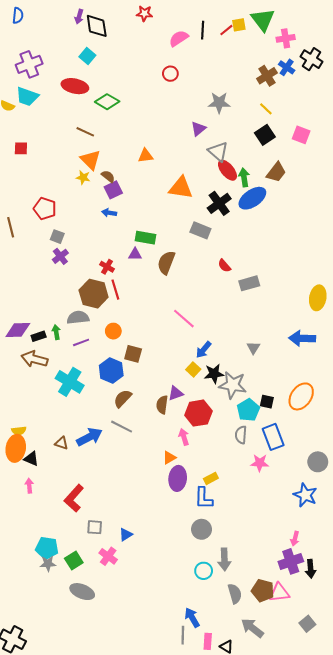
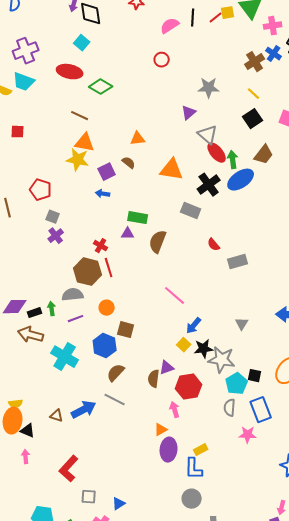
orange triangle: (90, 160) -> (85, 143), turned -35
brown semicircle: (108, 176) -> (129, 163), moved
yellow star: (83, 177) -> (78, 160), size x1.6

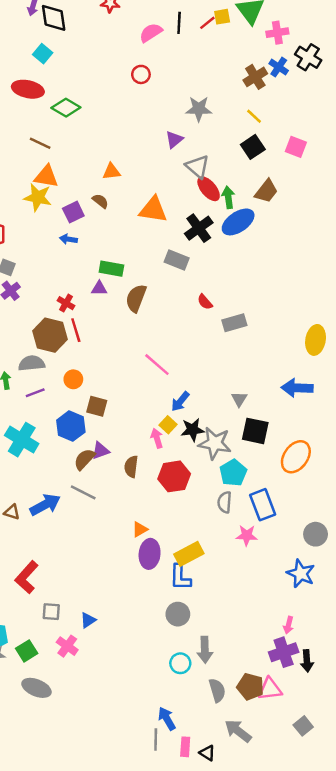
purple triangle: (167, 368) -> (100, 451), moved
black square: (255, 376) -> (255, 431), moved, size x1.6
pink arrow: (175, 410) -> (157, 438), moved
yellow rectangle: (201, 450) -> (189, 554), size x1.6

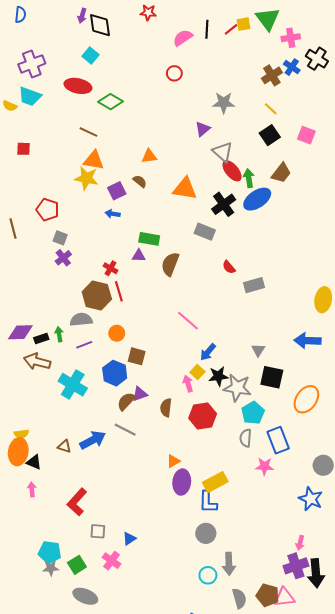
black arrow: (307, 661) -> (316, 573), size x1.5

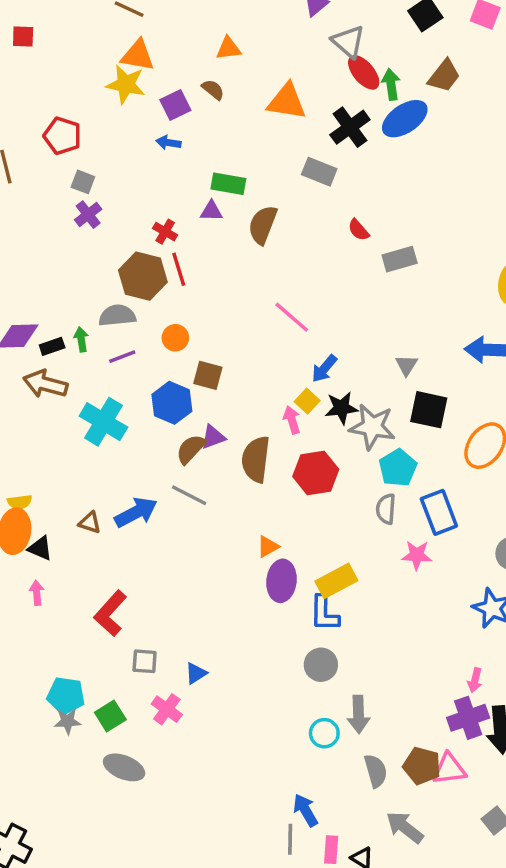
brown semicircle: (166, 408) -> (256, 459), size x1.5

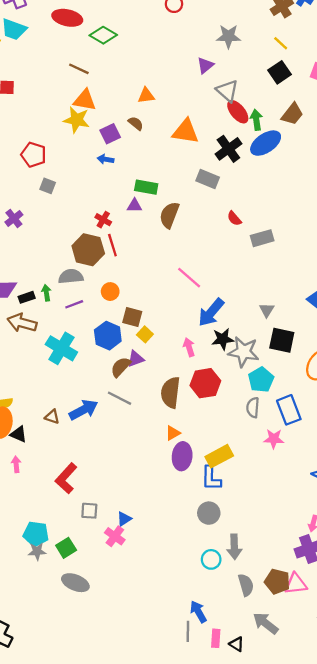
purple cross: (88, 215) -> (14, 218), moved
blue arrow: (324, 369) -> (211, 312), size x1.5
yellow square: (307, 401) -> (145, 334), moved
brown semicircle: (256, 459) -> (170, 392), moved
pink cross: (167, 709) -> (115, 536), moved

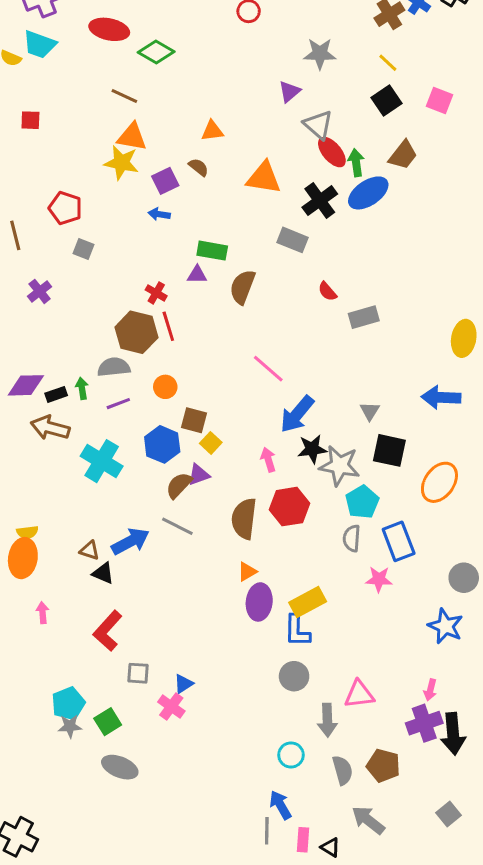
black triangle: (19, 434) -> (103, 573), moved
cyan pentagon: (36, 534) -> (68, 703), turned -30
cyan circle: (211, 559) -> (291, 755), moved
pink triangle: (296, 584) -> (359, 694), moved

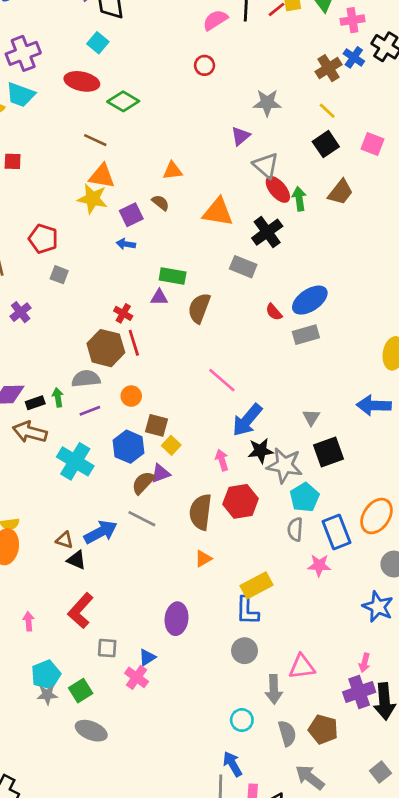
blue ellipse: (368, 193) -> (310, 300), moved
black square: (389, 450) -> (329, 452), turned -32
orange ellipse: (439, 482) -> (376, 516), moved
purple ellipse: (259, 602) -> (177, 619), moved
pink arrow: (43, 613) -> (29, 621), moved

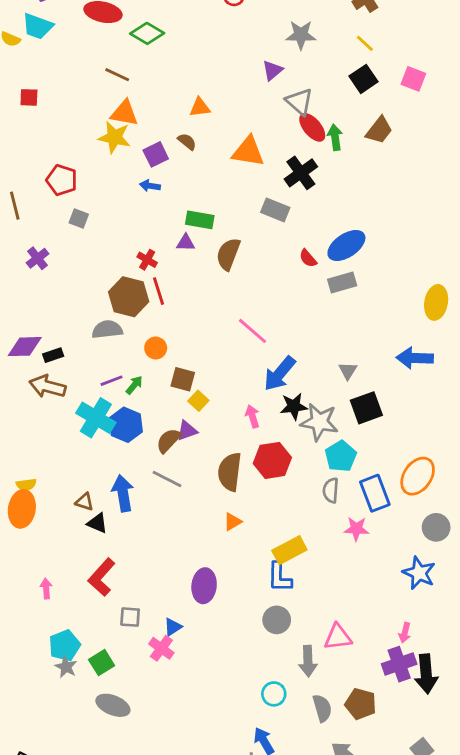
green arrow: (58, 397) -> (134, 385), moved, turned 48
purple line: (90, 411) -> (112, 381), moved
blue hexagon: (129, 447) -> (126, 425), moved
blue arrow: (101, 532) -> (123, 493), turned -72
gray star: (47, 695) -> (66, 667), turned 30

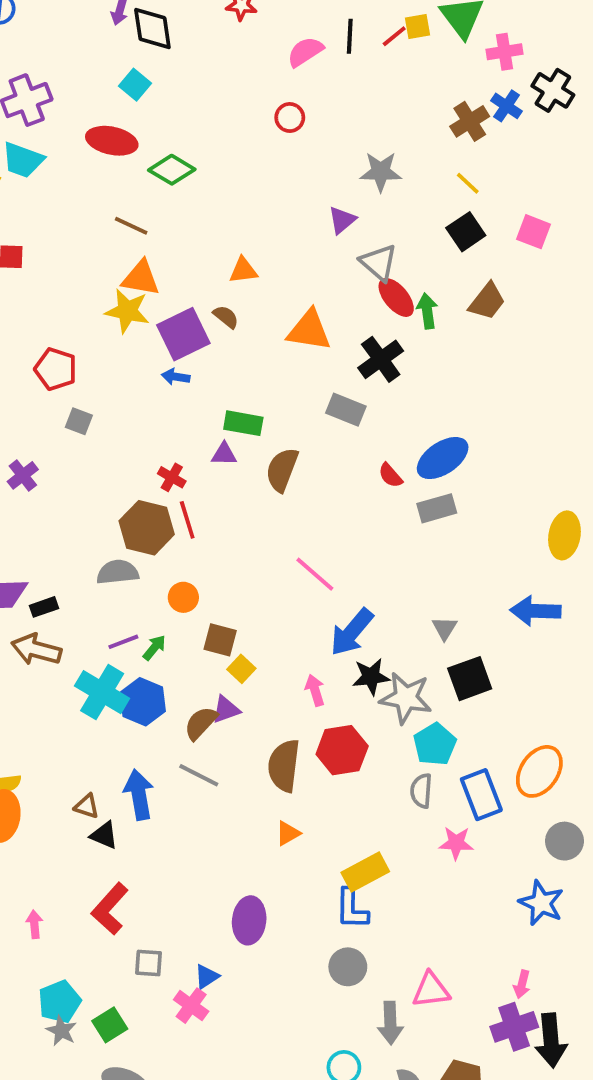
purple square: (156, 154) -> (183, 334), size x1.5

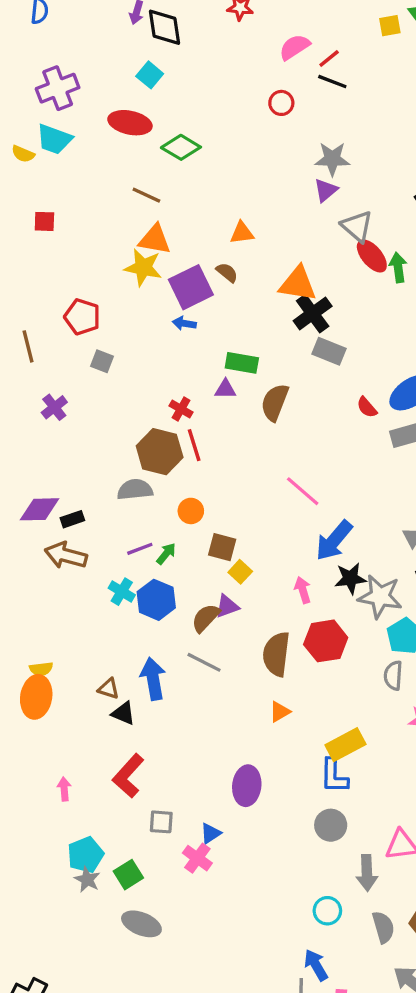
black line: (350, 36) -> (332, 82), moved, turned -72
red line: (394, 36) -> (329, 59), moved
gray star: (381, 172) -> (332, 159), moved
black cross: (381, 359) -> (313, 314), moved
cyan cross: (102, 692) -> (122, 592), size x0.6

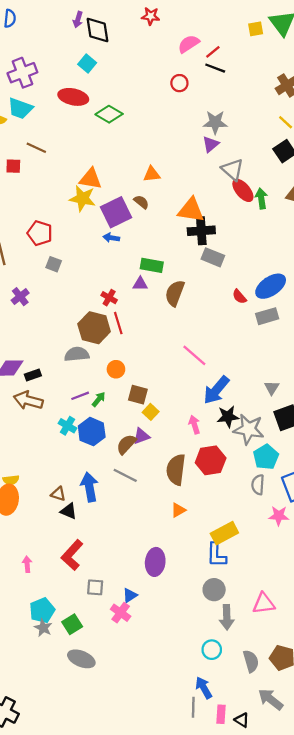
brown line: (146, 195) -> (36, 148), moved
black cross: (313, 314) -> (201, 231), turned 32
gray arrow: (367, 873) -> (227, 617), moved

